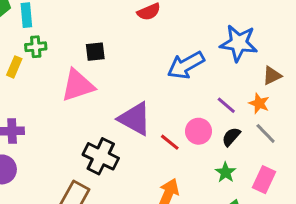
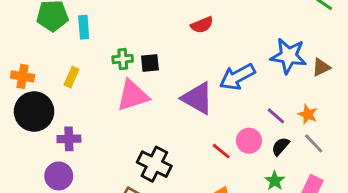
green cross: (36, 47) -> (123, 59), moved
brown triangle: (272, 75) -> (321, 67), moved
purple triangle: (135, 119) -> (197, 98), moved

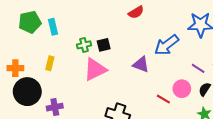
purple triangle: (197, 98) -> (141, 64), size x0.7

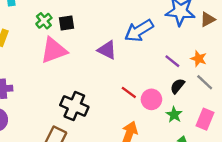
green cross: (84, 45) -> (44, 21), turned -32
pink circle: (182, 89) -> (151, 99), moved

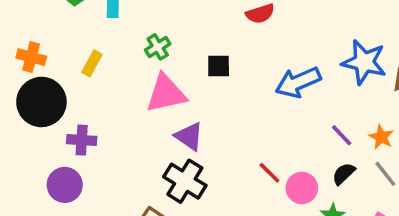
black square: (66, 23) -> (219, 66), moved
purple triangle: (107, 50) -> (189, 136), moved

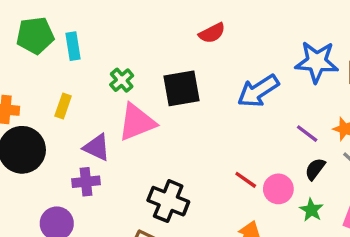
black square: (219, 66) -> (182, 88), size x1.6
purple triangle: (189, 136) -> (97, 147), moved
purple cross: (82, 140) -> (86, 182), moved

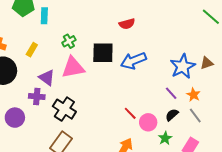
blue star: (317, 62) -> (183, 66), moved, turned 30
blue arrow: (258, 91) -> (133, 61), moved
black cross: (168, 201) -> (64, 109), moved

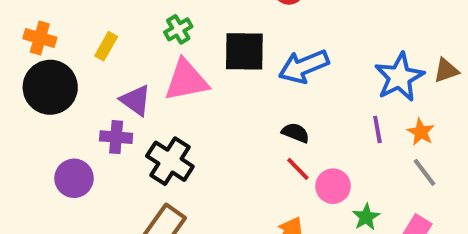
purple line: (171, 93) -> (377, 129), turned 32
black semicircle: (172, 115) -> (296, 133), moved, turned 64

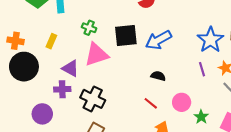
green cross: (178, 29) -> (89, 28), turned -32
red line: (298, 169) -> (151, 103), moved

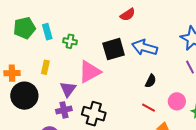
green cross: (89, 28) -> (70, 41), moved
blue arrow: (159, 40) -> (145, 47), turned 55
purple triangle: (71, 68) -> (68, 89), turned 48
black semicircle: (158, 76) -> (151, 81), turned 112

